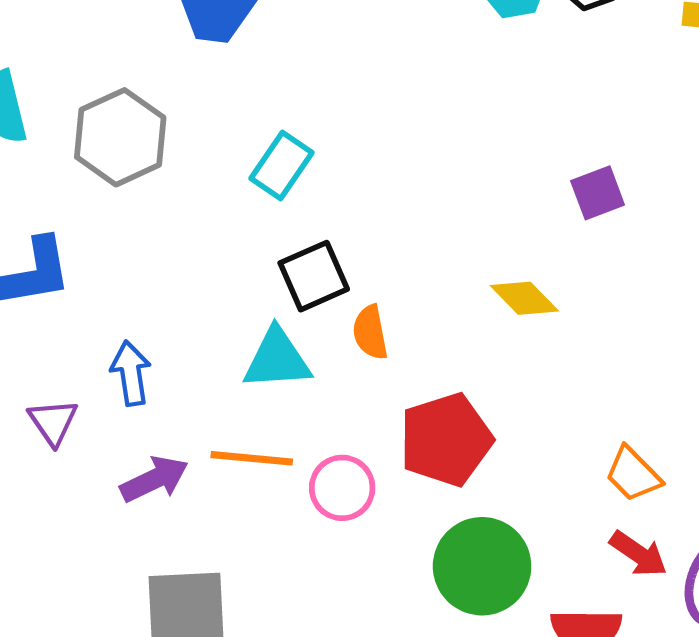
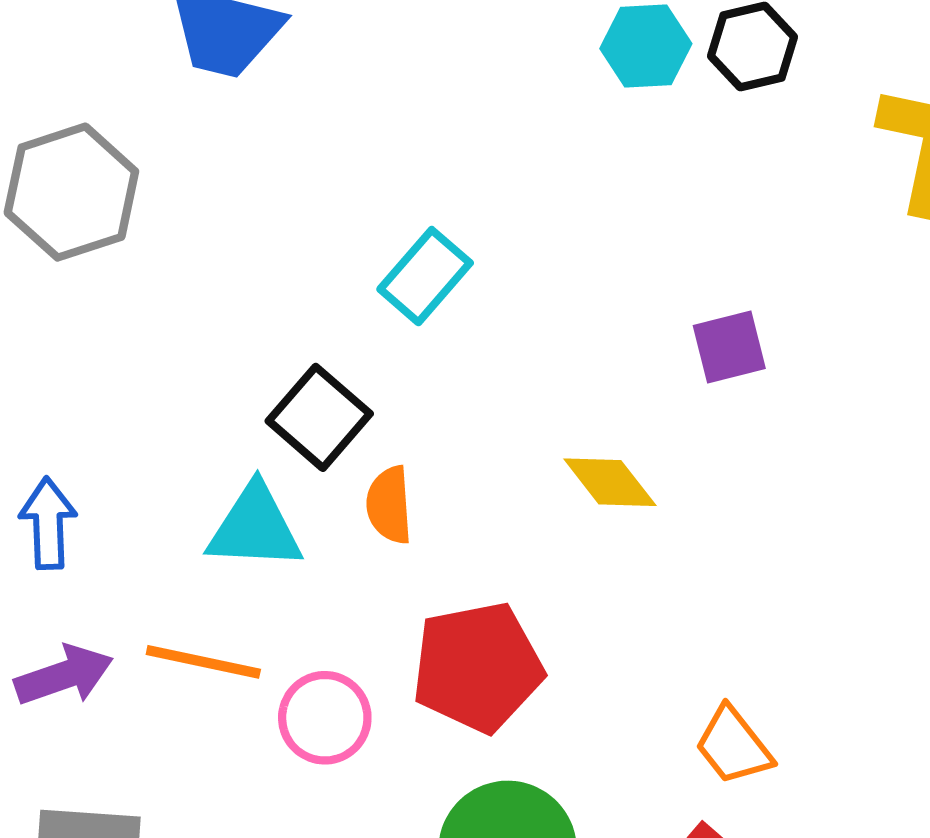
cyan rectangle: (282, 166) -> (425, 276), moved
black square: (314, 276) -> (319, 417), turned -32

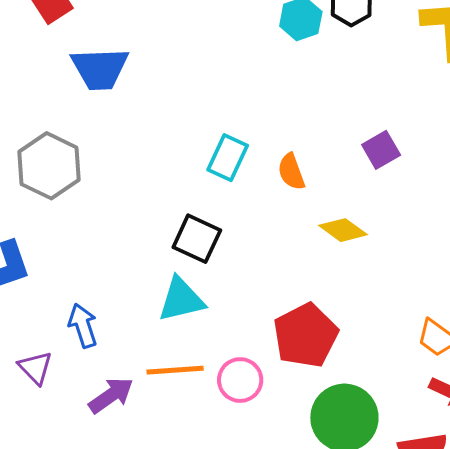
orange semicircle: (389, 505) -> (291, 172), moved

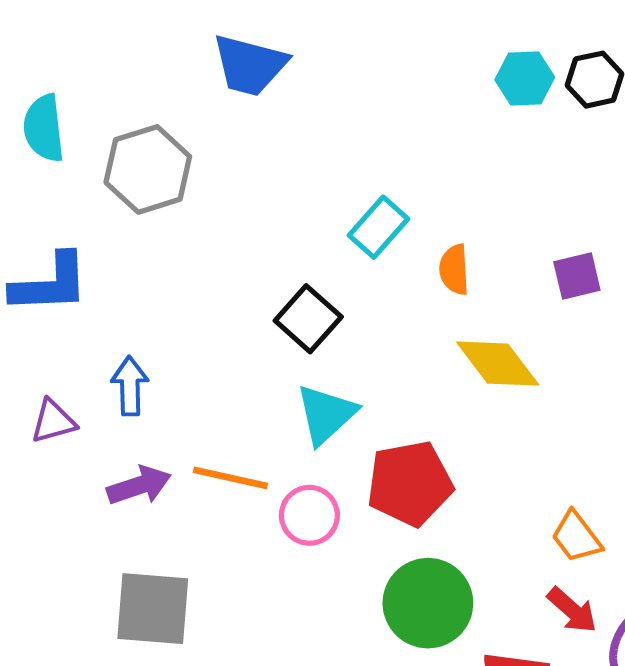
yellow diamond: (343, 230) -> (498, 364), size x1.4
cyan triangle: (181, 300) -> (326, 414), moved, turned -46
purple triangle: (35, 368) -> (53, 421), turned 42

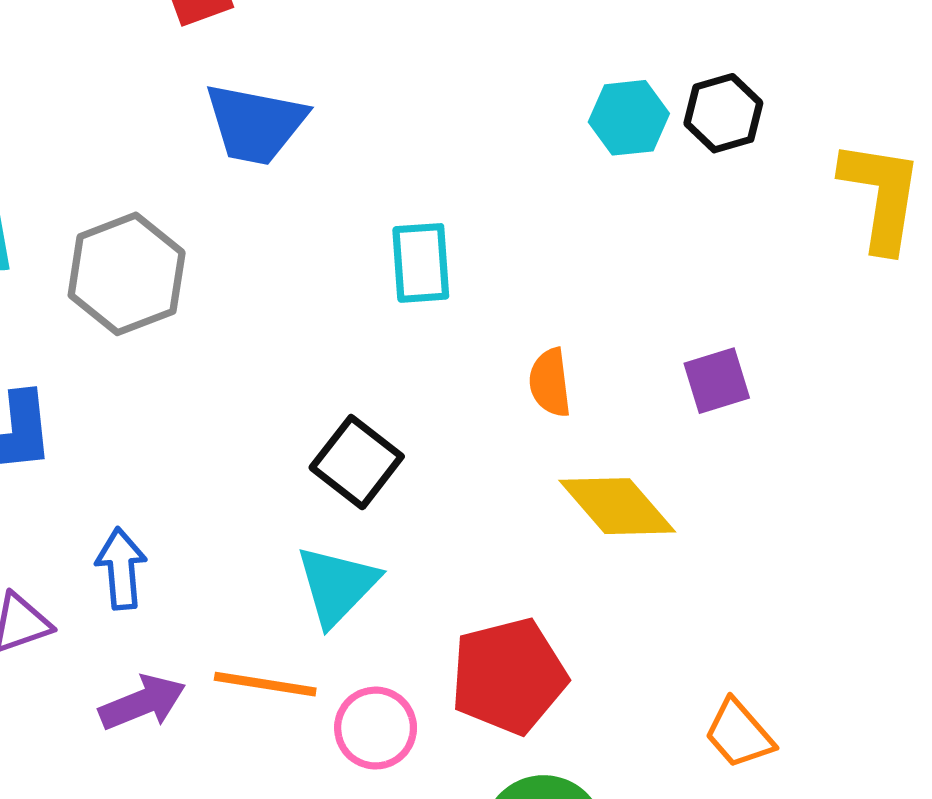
cyan rectangle: (379, 227) -> (421, 263), moved, turned -42
cyan triangle: (326, 414) -> (337, 585), moved

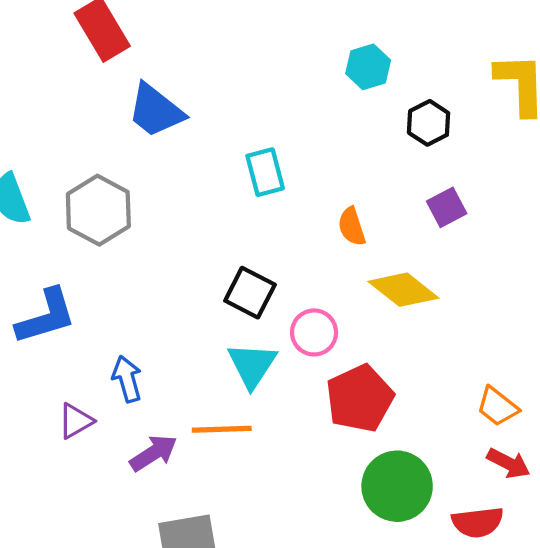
black hexagon: (723, 113) -> (429, 123), moved
blue trapezoid: (255, 124) -> (156, 111), turned 38
pink circle: (376, 728) -> (314, 332), moved

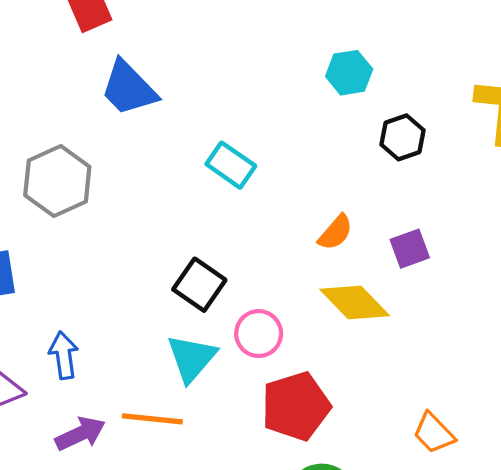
cyan rectangle: (265, 172) -> (231, 165), turned -48
purple square: (447, 207) -> (410, 249), moved
orange semicircle: (352, 226) -> (335, 232), moved, turned -129

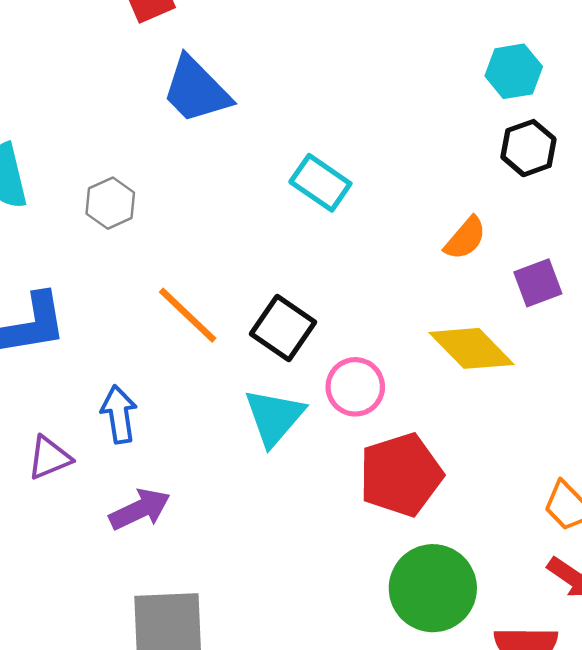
cyan hexagon: (349, 73) -> (514, 71), moved
gray hexagon: (57, 181) -> (110, 203), size x0.6
orange semicircle: (335, 232) -> (465, 238), moved
orange line: (152, 419) -> (188, 315), moved, turned 38

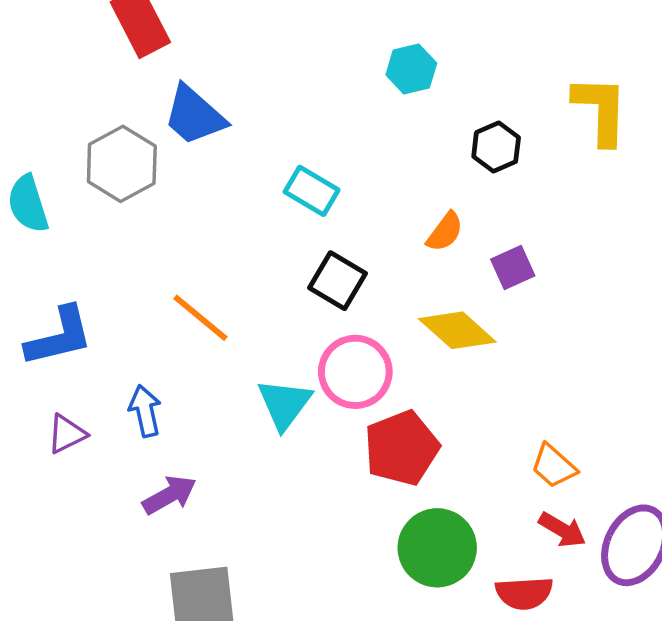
cyan hexagon: (514, 71) -> (411, 69), moved
gray hexagon: (110, 203) -> (122, 164), moved, size x1.6
black square: (283, 328) -> (337, 281), moved
pink circle: (355, 387) -> (355, 372), size x1.4
purple triangle: (49, 458) -> (67, 434), moved

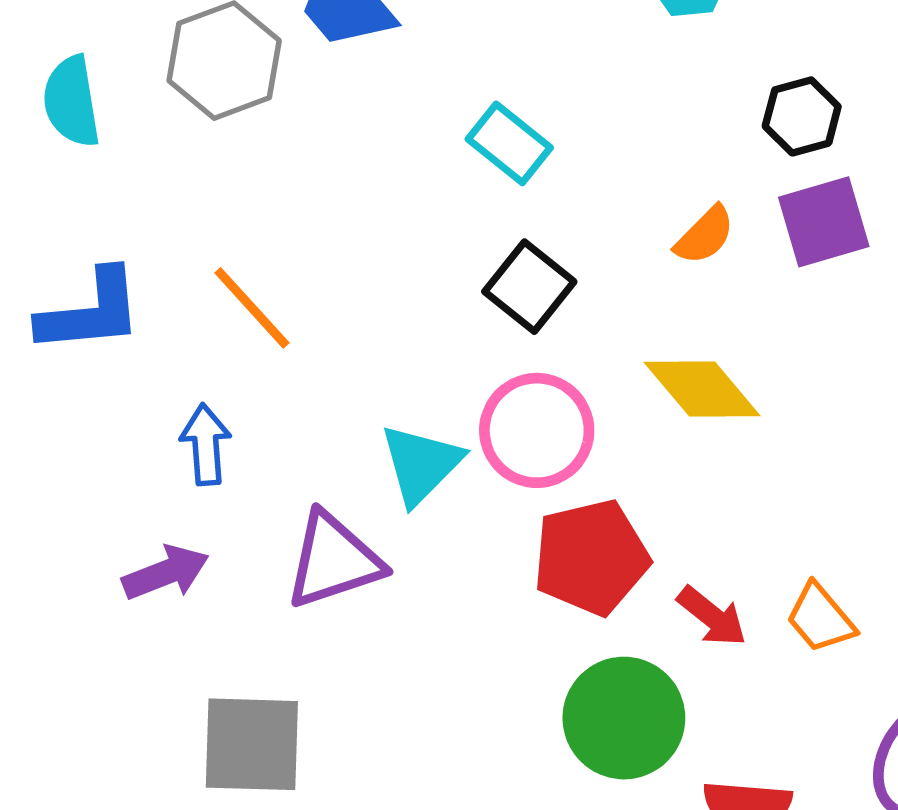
purple square: (513, 267) -> (824, 222), moved, size x1.4
orange line: (200, 318) -> (252, 308), moved
purple triangle: (67, 434) -> (334, 560), moved, size x1.6
purple arrow: (169, 495) -> (166, 573), moved
red arrow: (562, 530) -> (712, 616), moved

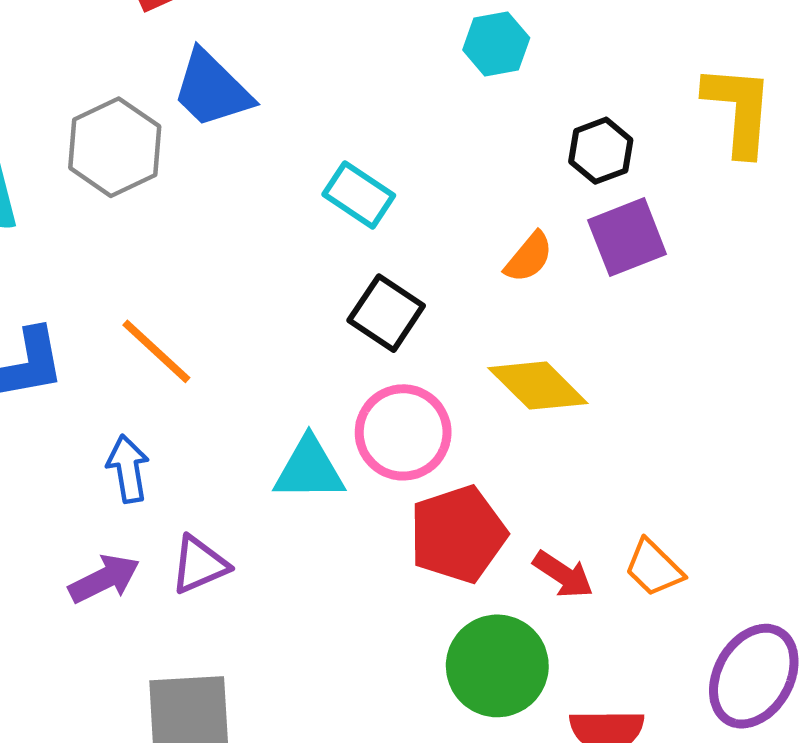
cyan triangle: (421, 464) -> (309, 469), turned 50
purple triangle: (334, 560) -> (199, 565), moved, size x0.7

